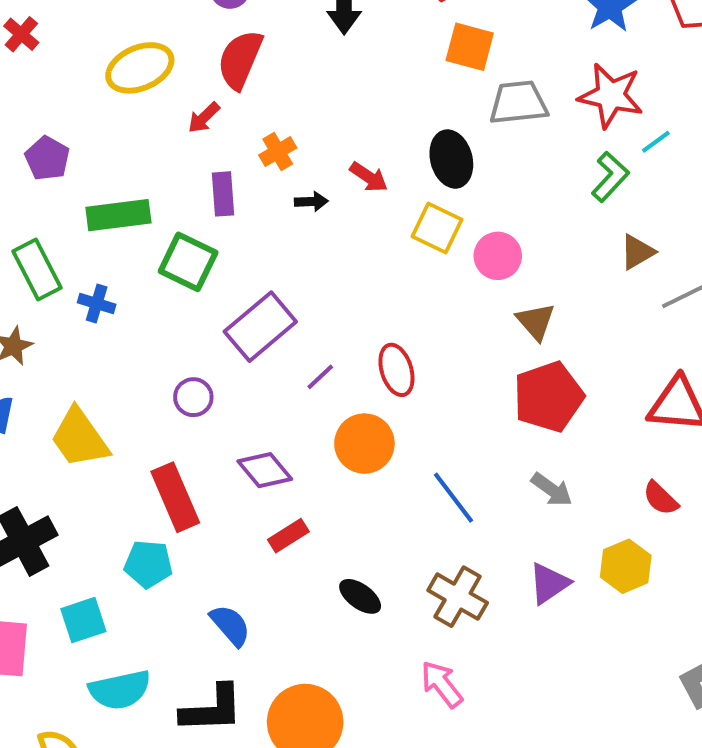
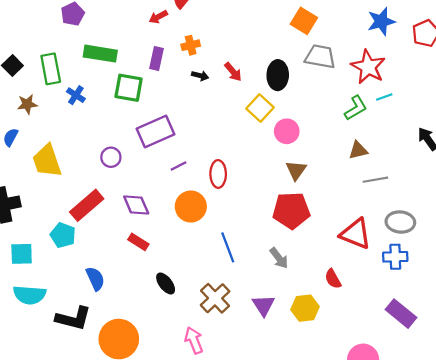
green square: (188, 262) -> (129, 88), turned -32
red rectangle: (175, 497) -> (87, 205), turned 56
red rectangle: (288, 536) -> (138, 242), turned 48
purple triangle: (549, 583) -> (263, 305), turned -45

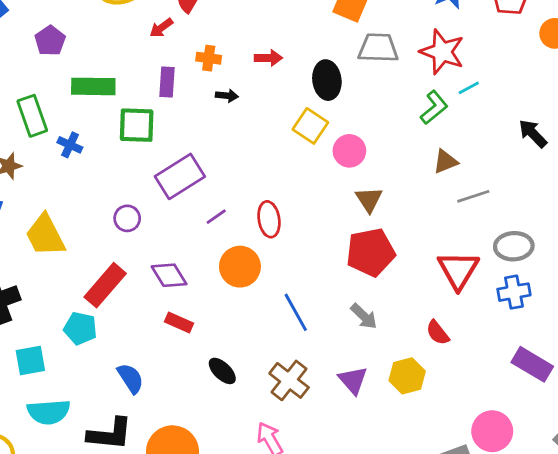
orange cross: (191, 45) -> (209, 58), turned 30
red arrow: (233, 72) -> (268, 58), moved, turned -42
red triangle: (356, 234) -> (458, 270), turned 48

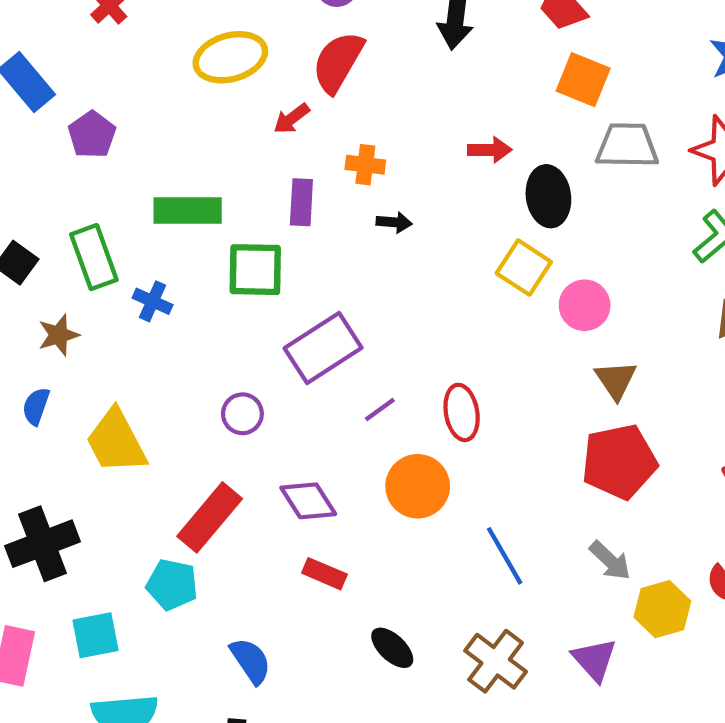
purple pentagon: (50, 41) -> (92, 135), moved
red arrow: (268, 58) -> (490, 150), moved
yellow hexagon: (407, 376) -> (662, 609), moved

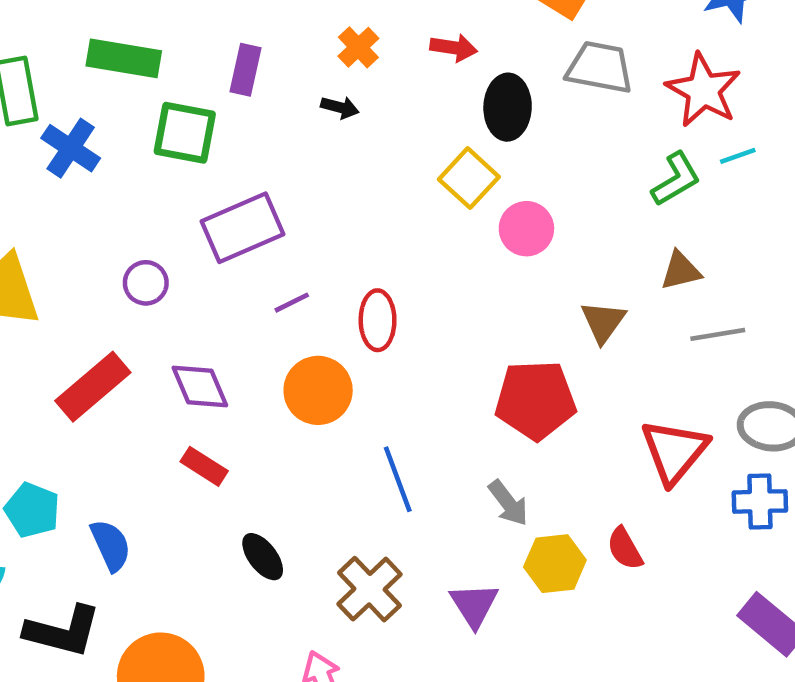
orange cross: (365, 165) -> (358, 47), moved, turned 30
blue cross: (153, 301) -> (71, 148), size x1.4
brown triangle: (616, 380) -> (603, 322), moved
cyan pentagon: (172, 585) -> (32, 510), moved

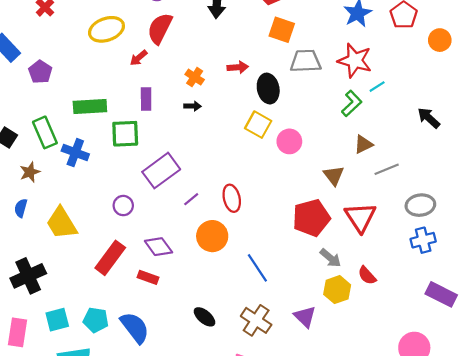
red triangle: (674, 451) -> (360, 217), moved
red rectangle: (204, 466) -> (148, 277), moved
gray arrow: (508, 503) -> (330, 258), moved
blue semicircle: (111, 545) -> (135, 328), size x1.4

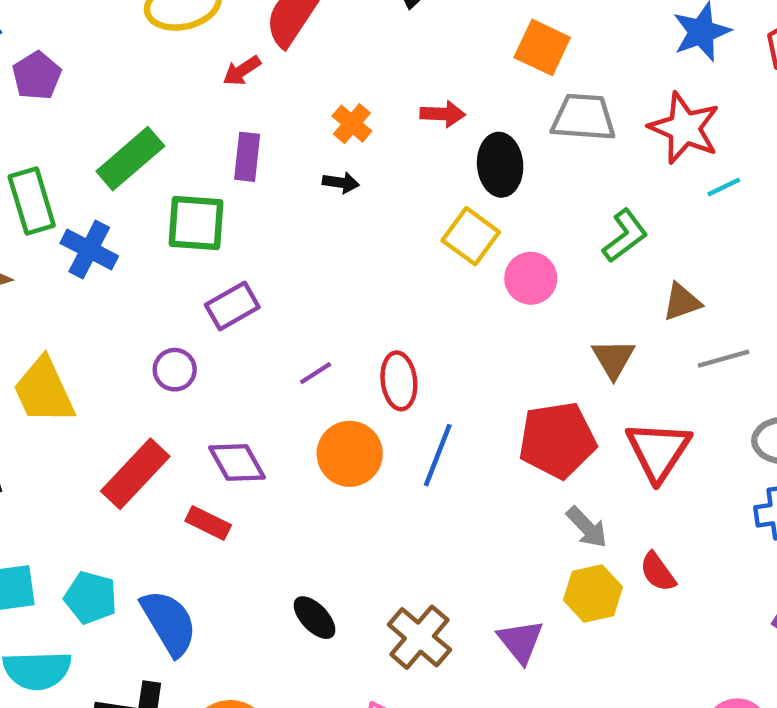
green L-shape: (352, 103) -> (625, 236), moved
green rectangle: (90, 107) -> (130, 159), turned -44
purple rectangle: (161, 171) -> (232, 306), moved, size x0.7
blue line: (257, 268) -> (438, 455), moved, turned 48

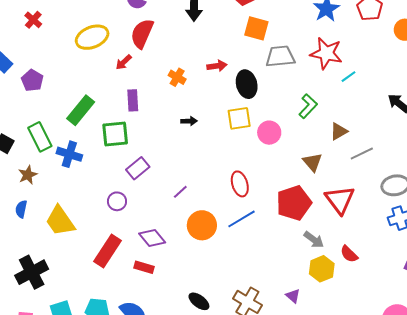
black arrow: (341, 183) -> (189, 121), moved
yellow square: (471, 236) -> (239, 118), turned -35
red ellipse: (399, 381) -> (240, 184), moved
blue line: (438, 455) -> (241, 219), turned 48
purple triangle: (521, 641) -> (293, 296), size x0.7

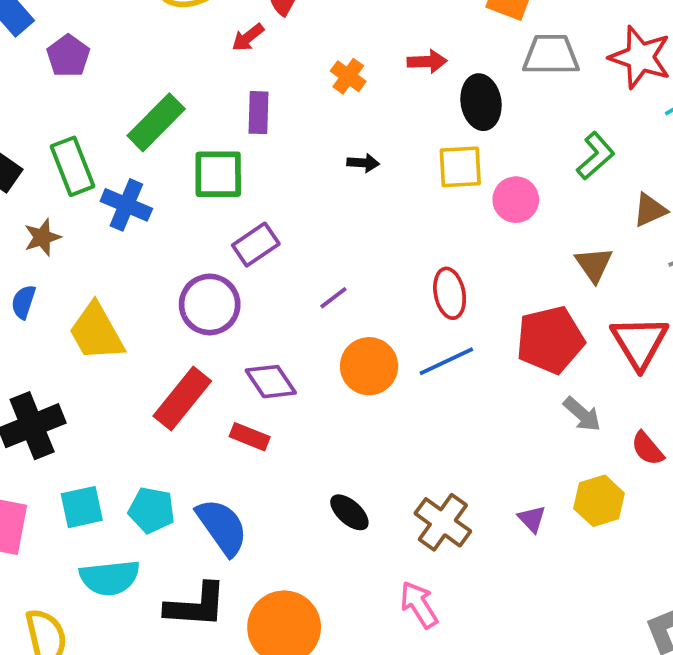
purple circle: (117, 201) -> (210, 304), size x1.6
yellow hexagon: (322, 269) -> (599, 501), moved

